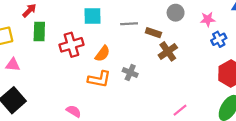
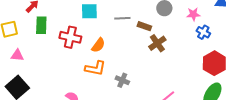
blue cross: (219, 39) -> (203, 32), turned -32
red cross: (71, 45) -> (70, 37), turned 30
gray cross: (130, 72) -> (122, 80), moved

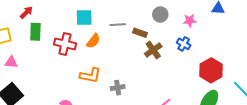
blue cross: (203, 32) -> (184, 44), moved
orange semicircle: (98, 45) -> (93, 41), moved
gray cross: (122, 80) -> (118, 88), turned -32

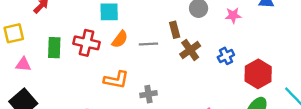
gray line: (118, 25) -> (148, 44), moved
green rectangle: (35, 32) -> (54, 48), moved
brown rectangle: (140, 33) -> (175, 30), turned 56
blue cross: (184, 44) -> (226, 56), moved, turned 32

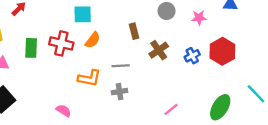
brown rectangle: (175, 30) -> (134, 31), moved
gray line: (148, 44) -> (121, 66), moved
red hexagon: (258, 74) -> (222, 51), moved

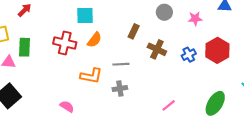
brown rectangle: (134, 31) -> (134, 31), turned 40
green rectangle: (31, 48) -> (25, 47), moved
brown cross: (159, 50) -> (157, 49), turned -30

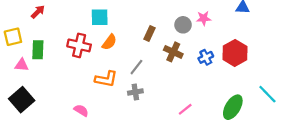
gray circle: (164, 12) -> (183, 25), moved
pink star: (195, 19) -> (204, 18), moved
gray line: (121, 64) -> (136, 67), turned -49

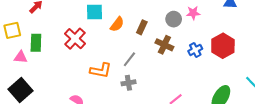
orange semicircle: (109, 42) -> (117, 24), moved
red cross: (79, 45) -> (75, 39), turned 30

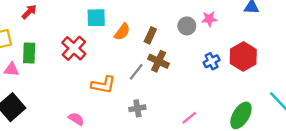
brown cross: (164, 45) -> (159, 61), moved
gray cross: (128, 83) -> (137, 108), moved

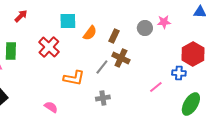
red arrow: (29, 12) -> (21, 16), moved
blue cross: (212, 61) -> (179, 73), moved, turned 32
pink line: (189, 118) -> (156, 87), moved

